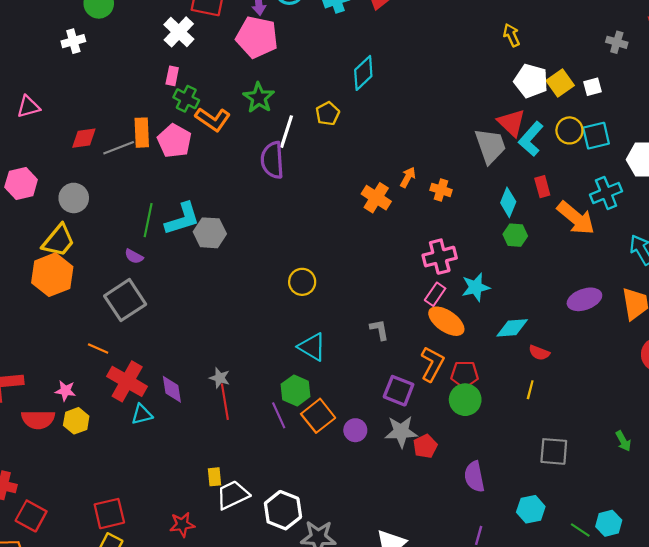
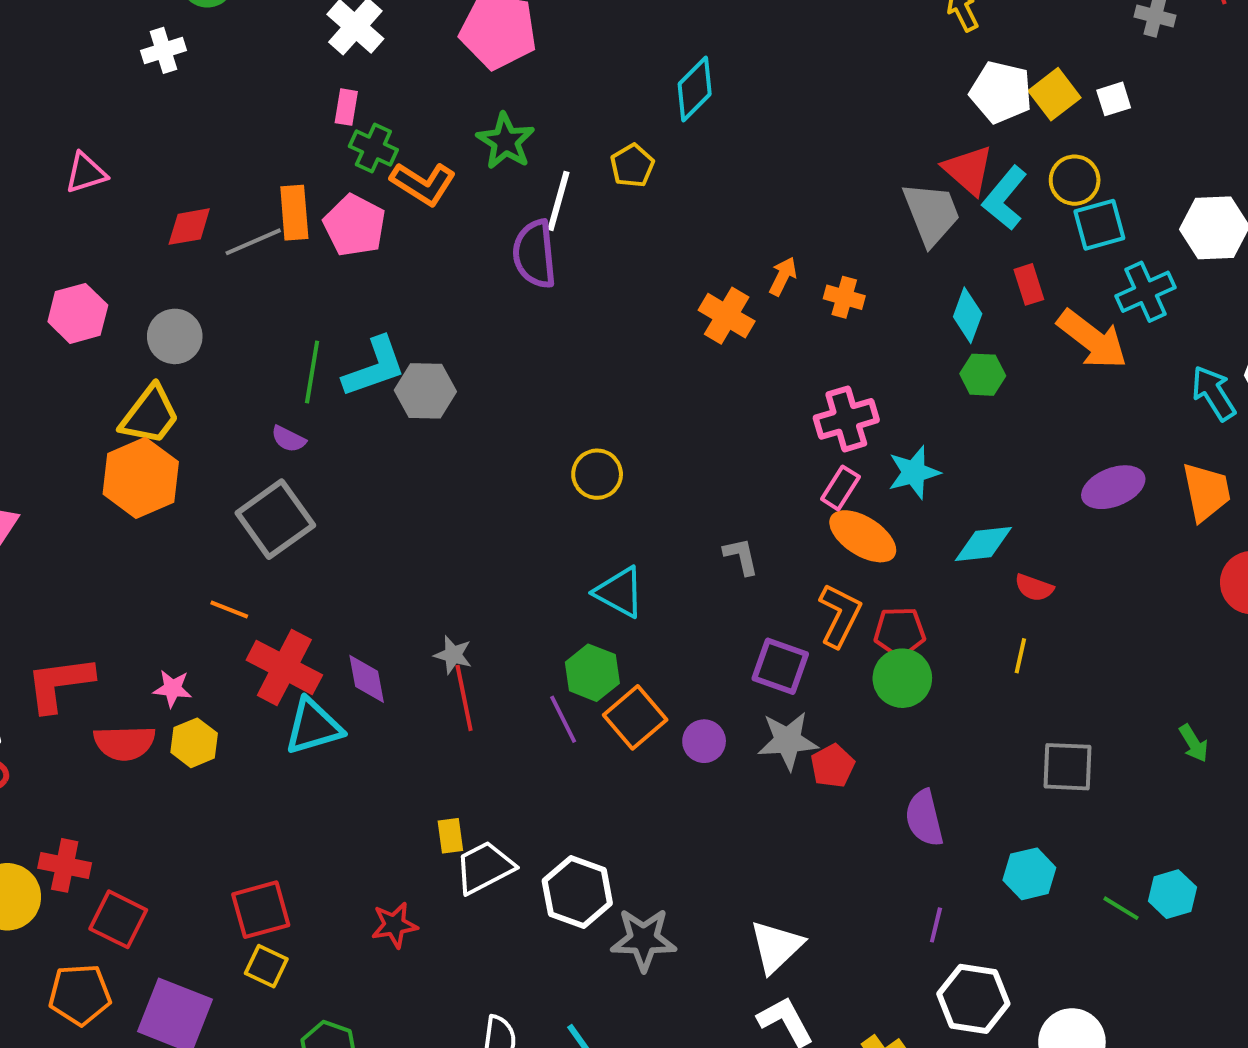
cyan square: (596, 136) -> (1099, 225), moved
cyan triangle: (142, 414) -> (313, 727), size x1.5

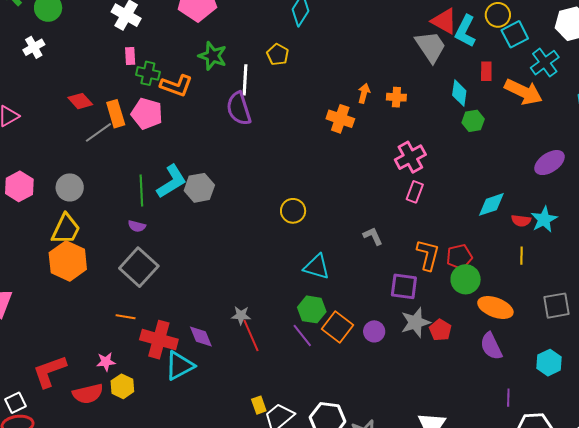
red diamond: (189, 227) -> (80, 101), moved, turned 70
red rectangle: (1029, 284) -> (486, 71), turned 30
cyan star: (914, 472) -> (544, 219), moved
orange ellipse: (863, 536) -> (495, 308), moved

